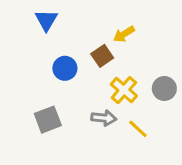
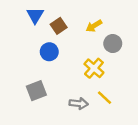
brown square: (102, 56) -> (59, 26), moved
gray circle: (164, 88) -> (113, 44), moved
gray arrow: (104, 118) -> (79, 104), moved

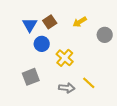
blue triangle: (35, 15) -> (30, 25), moved
gray circle: (113, 44) -> (105, 35), moved
yellow cross: (94, 68) -> (65, 58), moved

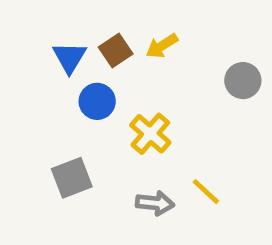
yellow arrow: (80, 22) -> (162, 46), moved

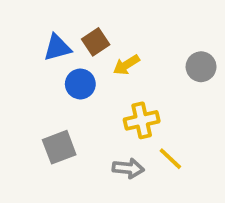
yellow arrow: (162, 46) -> (126, 65), moved
blue triangle: (69, 57) -> (57, 48), turned 44
yellow cross: (150, 134) -> (142, 120), moved, turned 36

